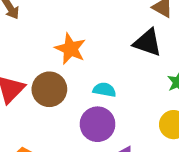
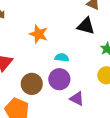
brown circle: (49, 89) -> (32, 84), moved

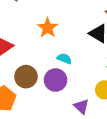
purple triangle: (77, 99) -> (81, 106), moved

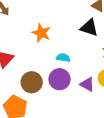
purple triangle: (81, 106) -> (87, 84), moved

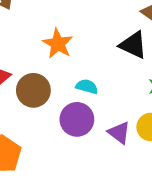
brown circle: (32, 82) -> (33, 90), moved

